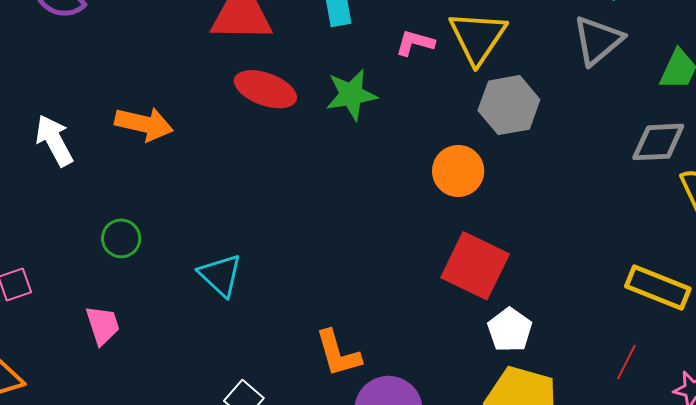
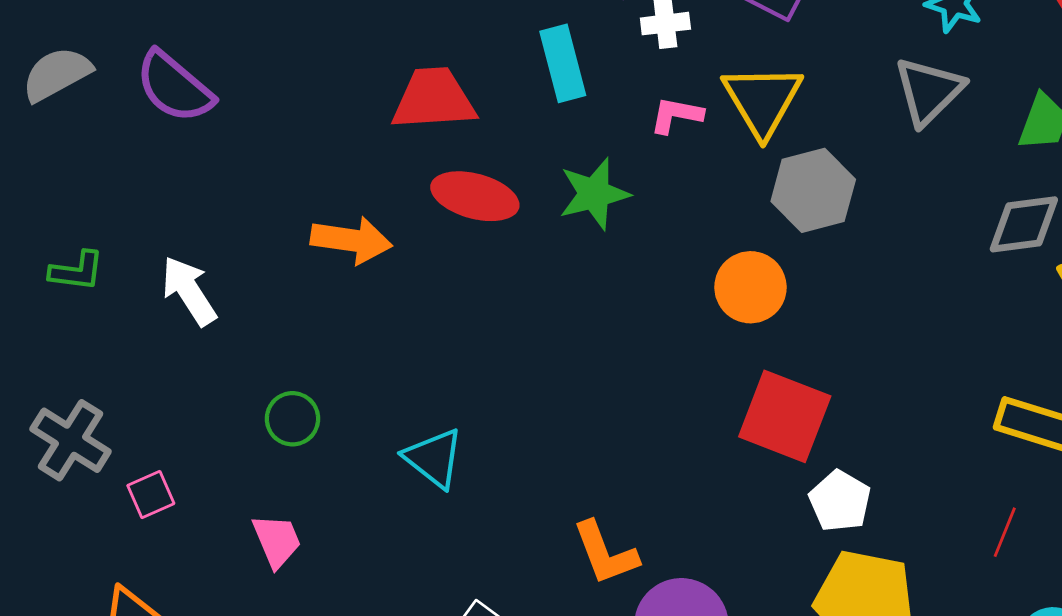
orange arrow: (144, 124) -> (351, 240), moved

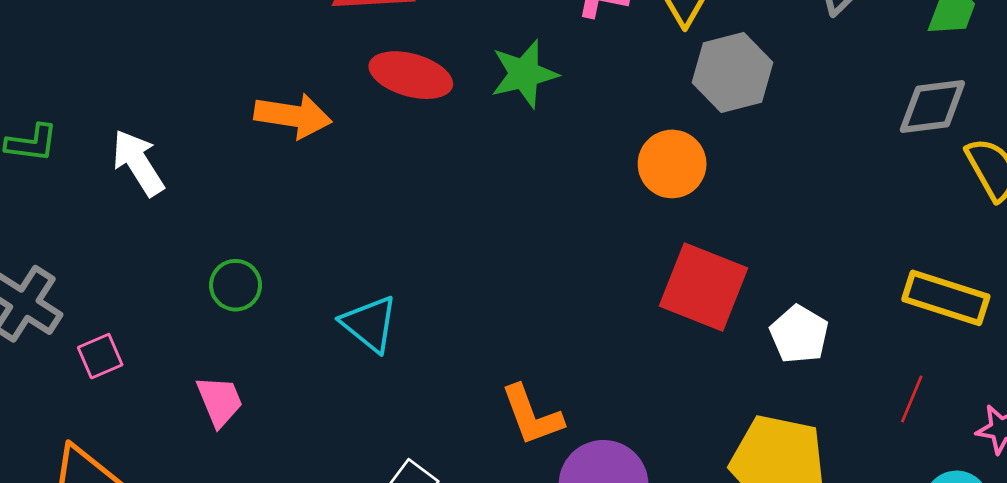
white pentagon: (840, 501) -> (799, 334), moved

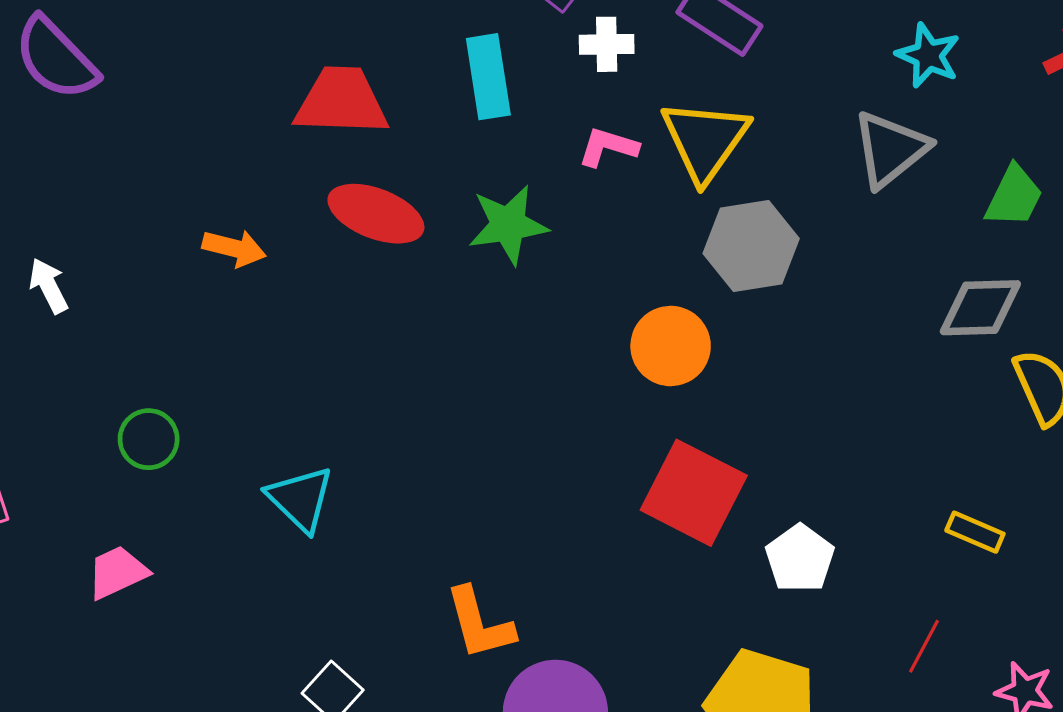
orange arrow: (293, 116) -> (234, 248), size x0.7
white arrow: (138, 163) -> (49, 286), size x0.7
yellow rectangle: (946, 298) -> (975, 532), size x0.6
pink trapezoid: (220, 401) -> (117, 572), turned -98

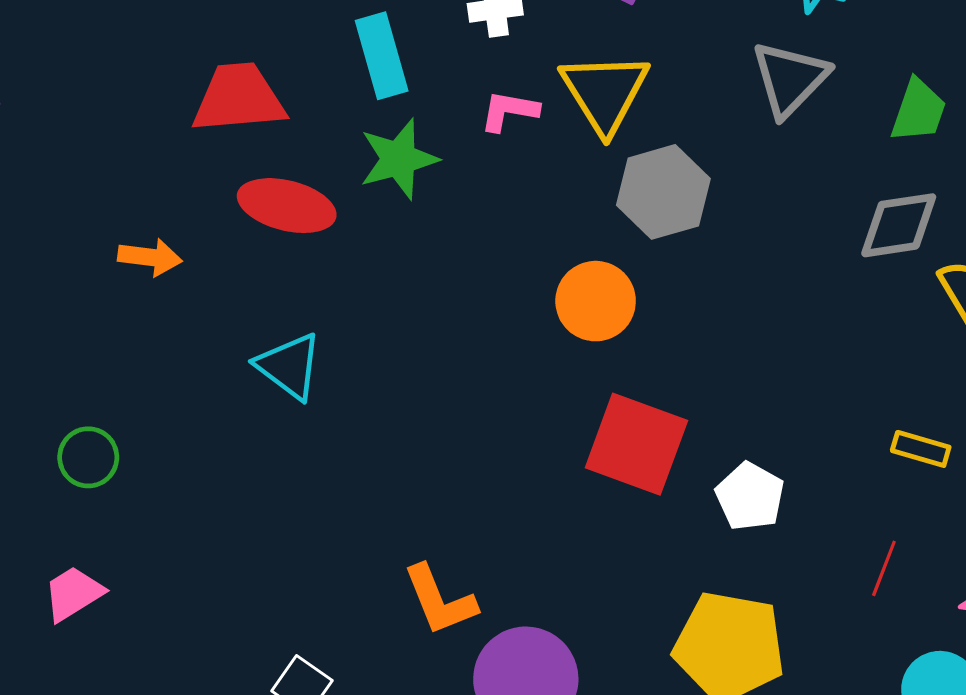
green star: (508, 225) -> (399, 159), moved
cyan triangle: (300, 499) -> (289, 366), moved

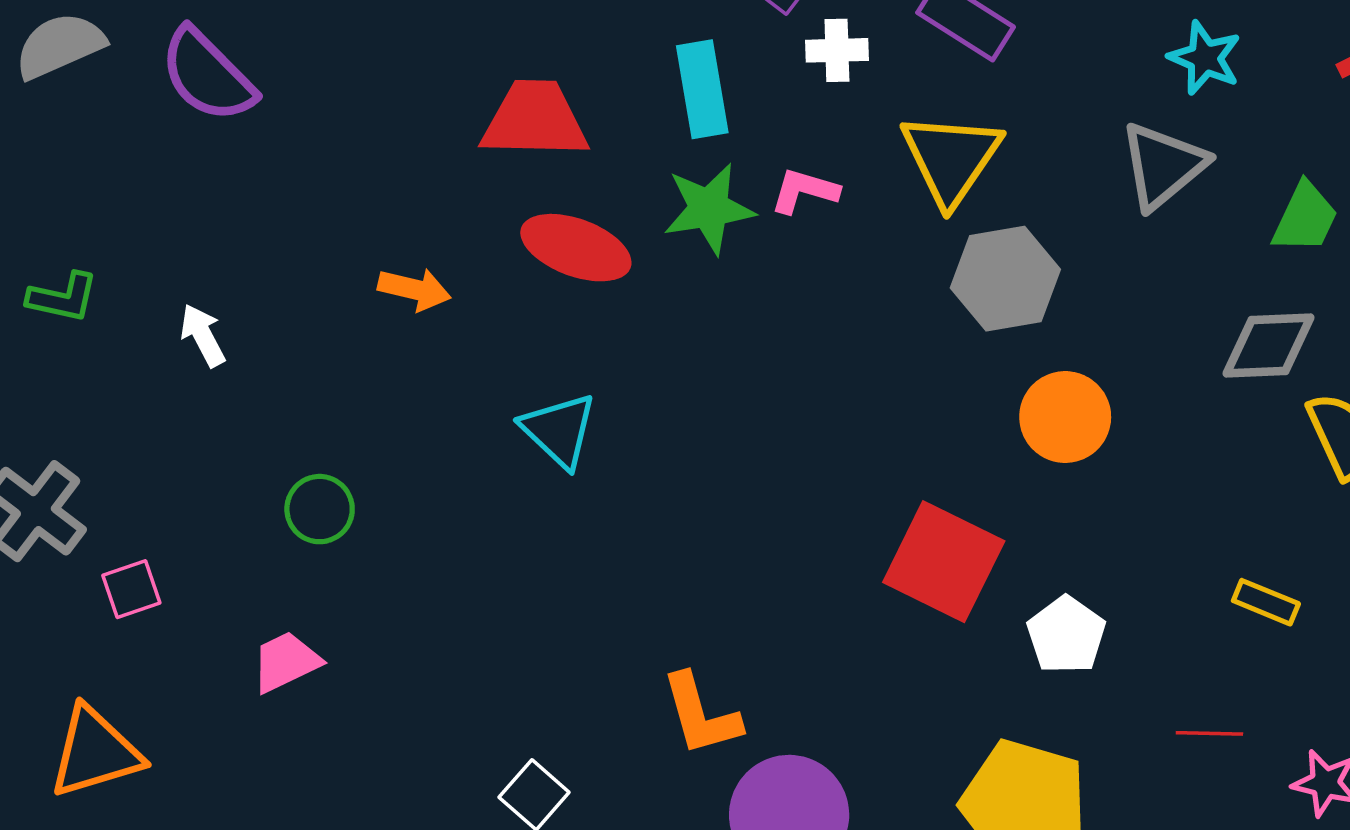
pink L-shape: (509, 111) -> (804, 191), moved
orange circle: (596, 301) -> (1065, 417), moved
red line: (884, 568) -> (1209, 733), turned 64

